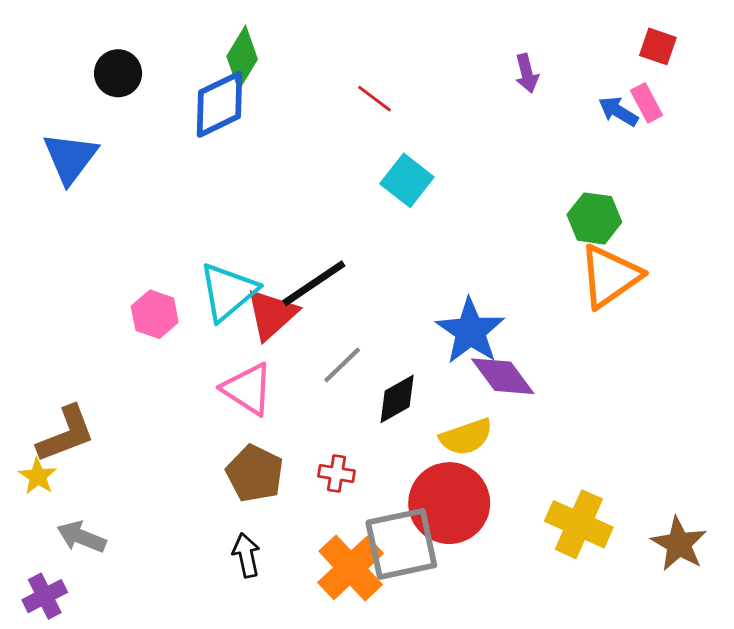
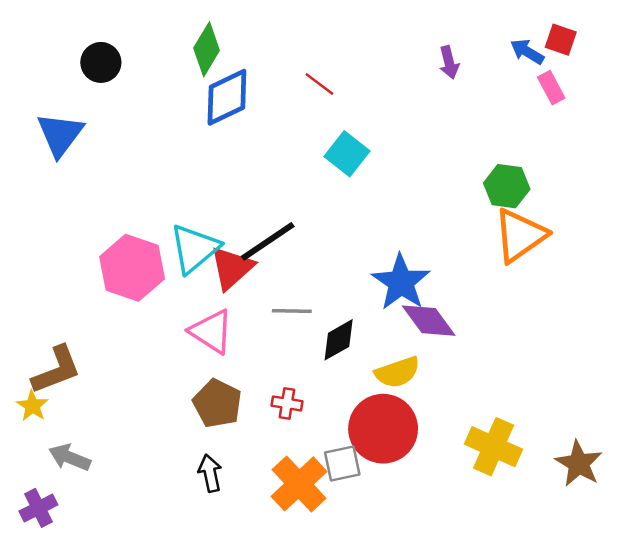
blue diamond: (220, 104) -> (227, 97), moved
blue arrow: (618, 111) -> (527, 52), moved
pink hexagon: (155, 314) -> (132, 268), size x1.6
gray line: (342, 365) -> (292, 311), turned 45
gray square: (401, 544) -> (342, 464), size x0.6

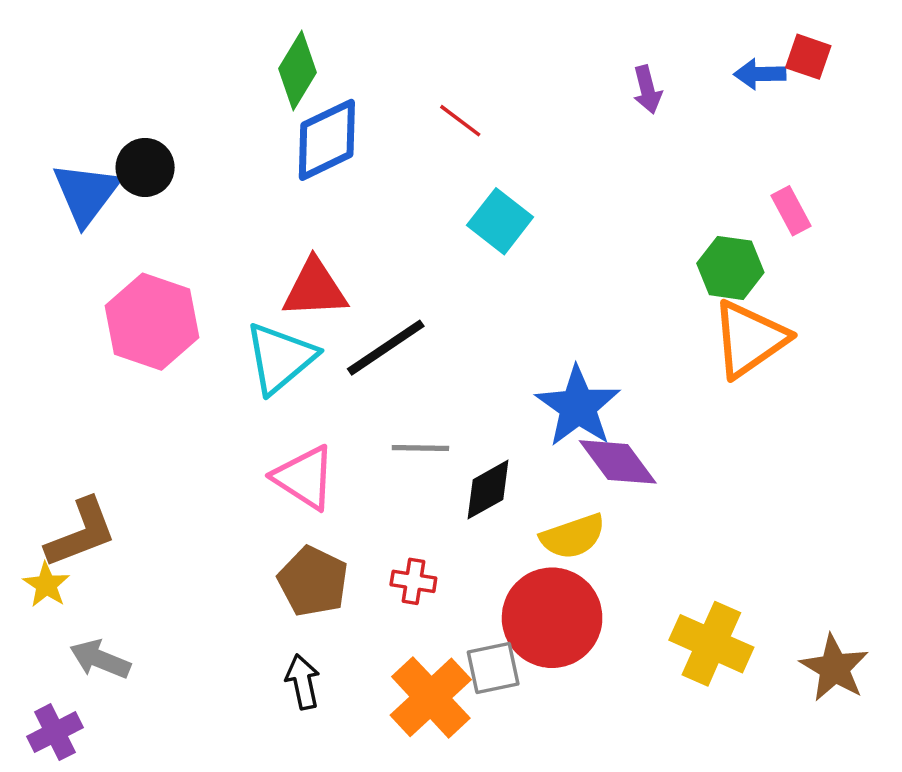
blue arrow: (527, 52) -> (760, 74), turned -32
black circle: (101, 62) -> (145, 167), moved
pink rectangle: (551, 88) -> (791, 211), moved
pink hexagon: (132, 268) -> (152, 322), moved
red triangle: (232, 268) -> (315, 289), moved, turned 39

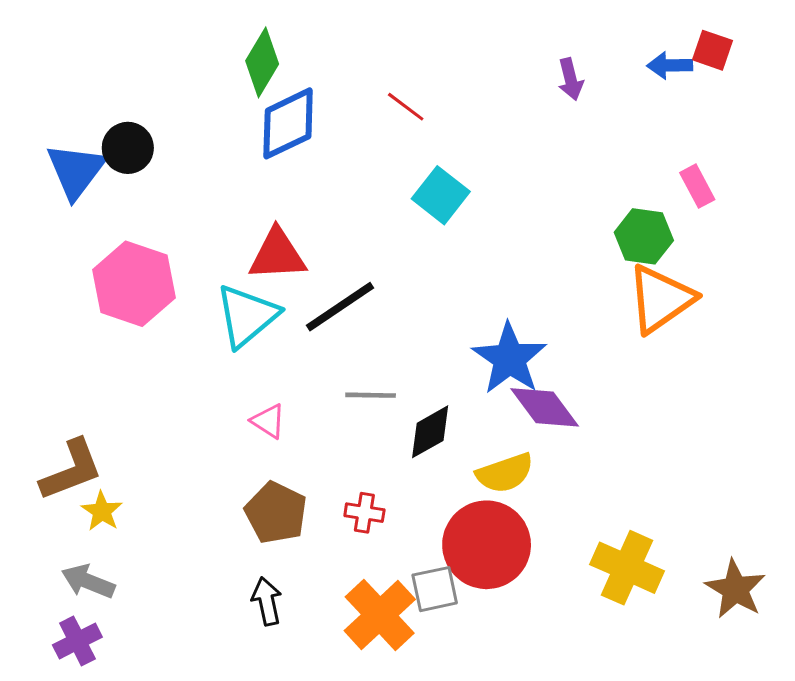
pink triangle: (304, 477) -> (268, 421), size x0.6
yellow star: (46, 585) -> (102, 511), moved
purple cross: (55, 732) -> (77, 641), moved

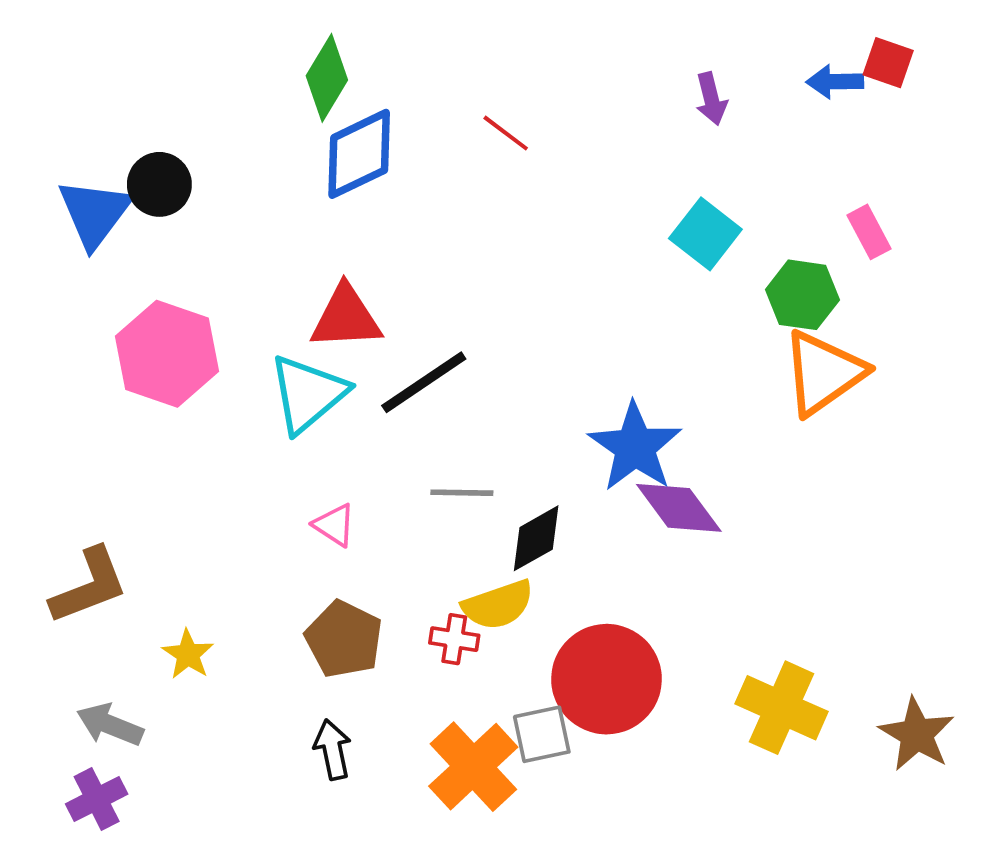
cyan square: (441, 195) -> (705, 234), moved
yellow semicircle: (505, 473) -> (498, 605), moved
yellow star: (102, 511) -> (188, 654), moved

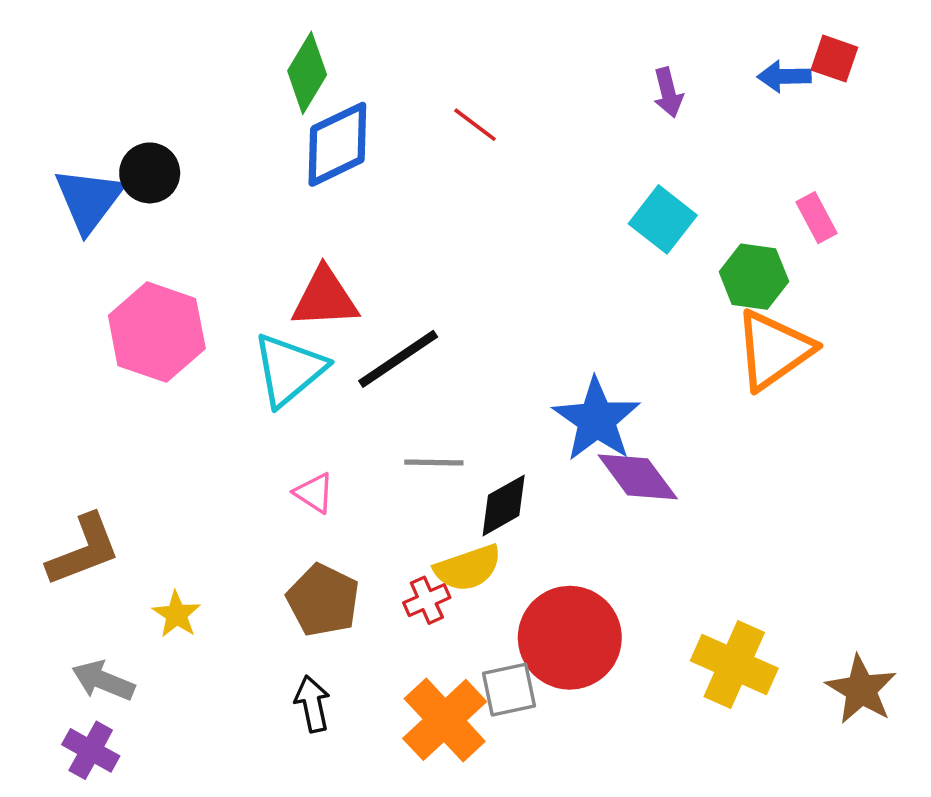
red cross: (454, 639) -> (427, 600), turned -33
purple cross: (97, 799) -> (91, 750), turned -34

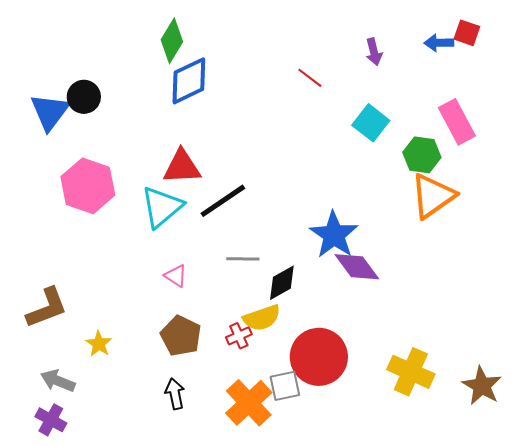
red line: (475, 125) -> (310, 78), moved
pink rectangle: (816, 218) -> (457, 122), size x1.6

